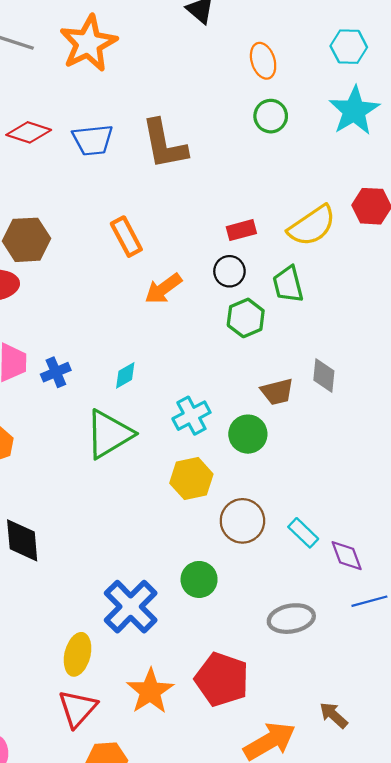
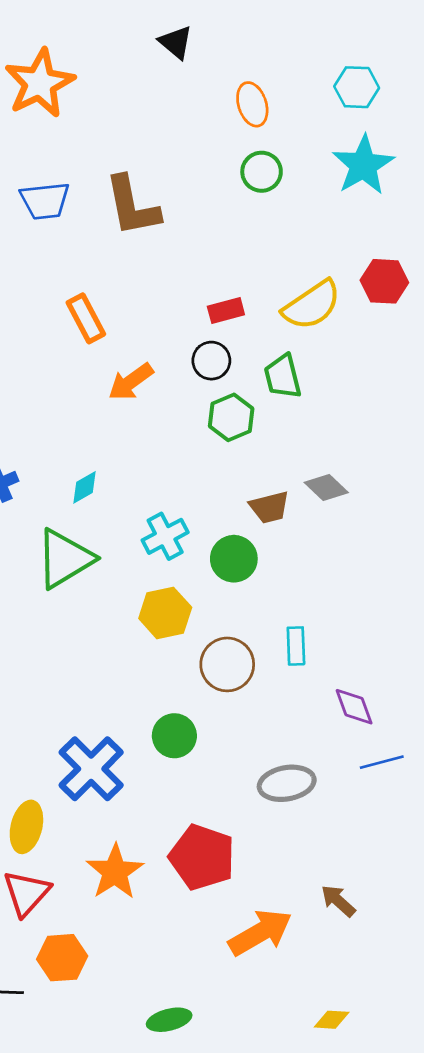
gray diamond: (324, 375) -> (326, 487), turned -52
cyan rectangle: (303, 533) -> (296, 646), moved, turned 44

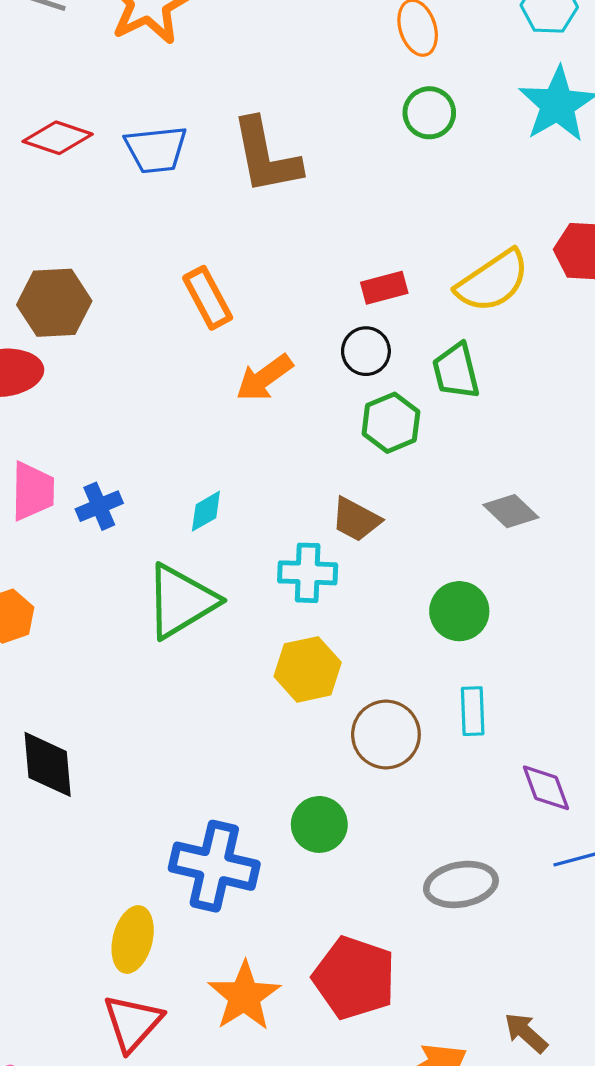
brown trapezoid: (269, 507) -> (356, 519), moved, turned 42
cyan cross: (165, 536) -> (308, 573), turned 30
green circle: (234, 559) -> (459, 611), moved
blue cross: (91, 769) -> (214, 866), turned -32

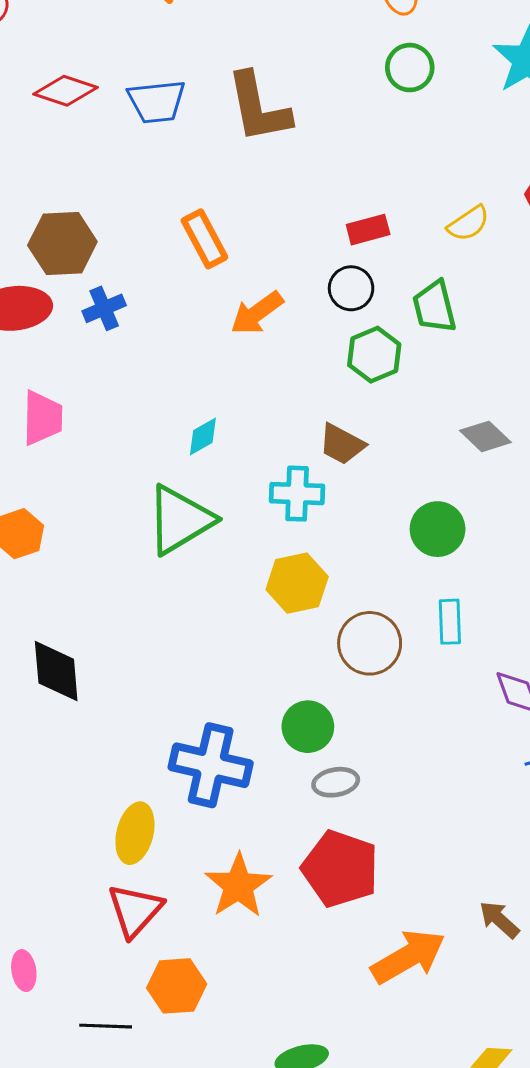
yellow semicircle: (493, 281) -> (468, 223), size x0.6
blue cross: (99, 506) -> (104, 308), moved
gray ellipse: (461, 884) -> (336, 782), moved, size x0.7

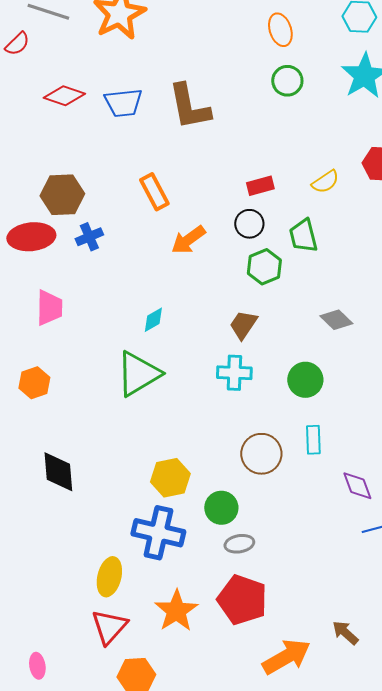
brown trapezoid: (342, 444) -> (243, 325), turned 96
cyan cross: (297, 494) -> (234, 373), moved
yellow hexagon: (297, 583) -> (170, 478), moved

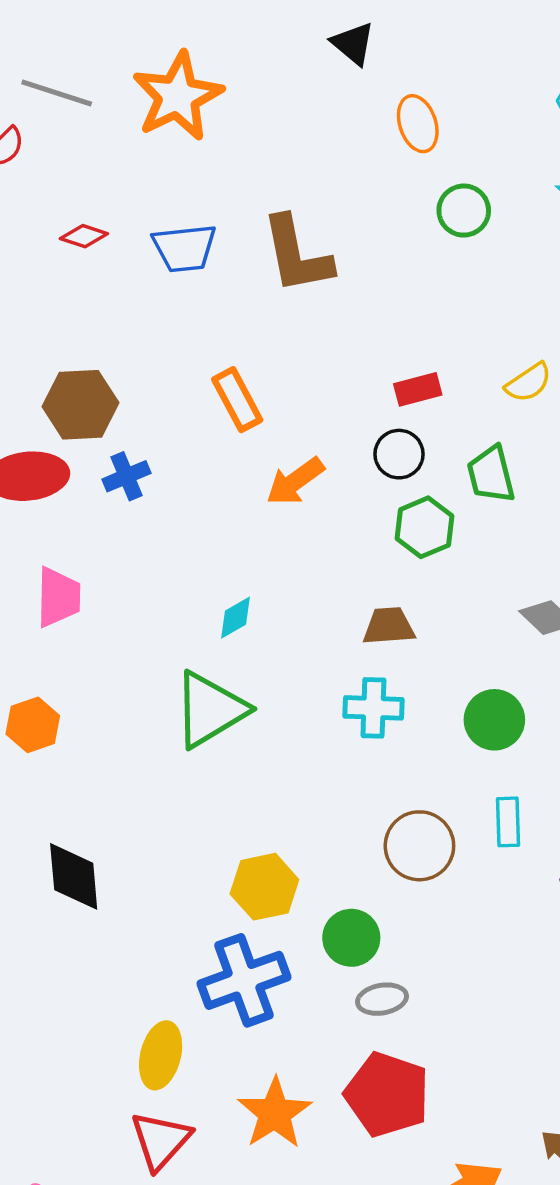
orange ellipse: (280, 30) -> (418, 124), moved
red diamond: (64, 96) -> (84, 236), size x0.7
brown trapezoid: (243, 325) -> (389, 626), turned 52
blue cross: (158, 533) -> (244, 980), turned -33

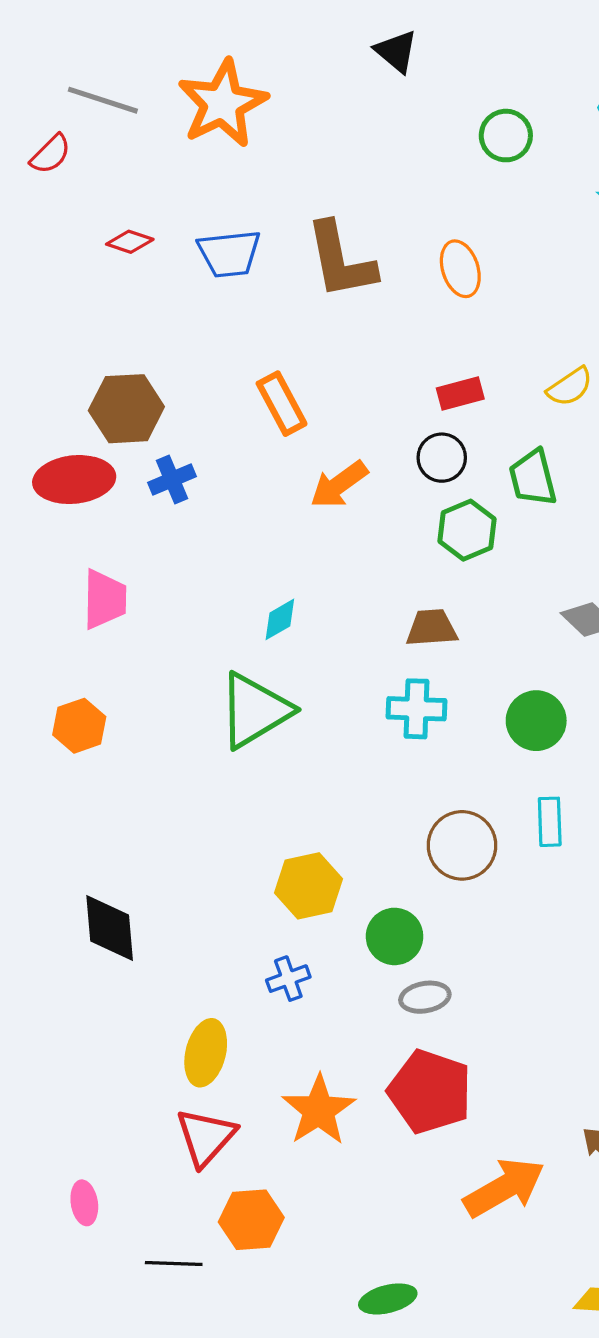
orange ellipse: (418, 124) -> (460, 269), moved
green circle: (464, 211) -> (506, 136), moved
black diamond: (74, 876) -> (110, 928), moved
blue cross: (244, 980) -> (288, 979), size x0.5

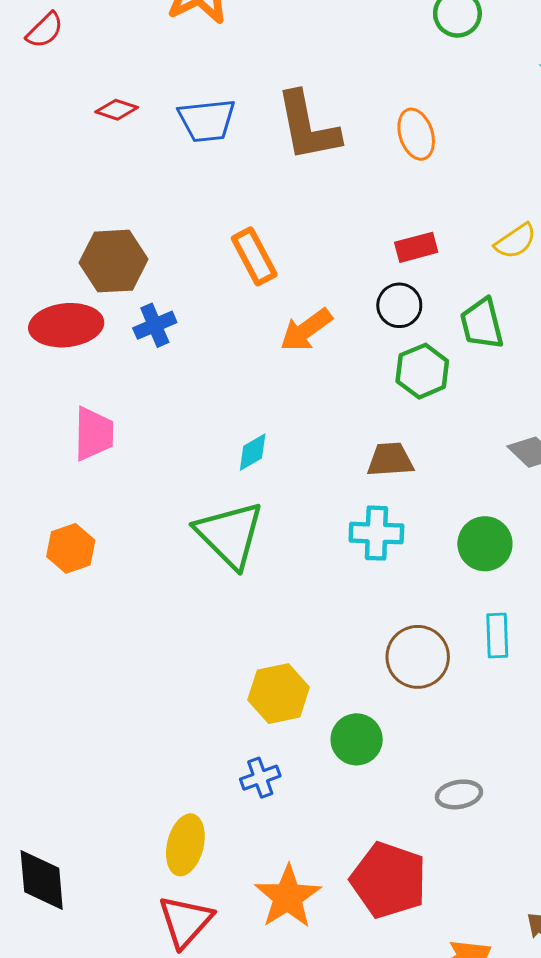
green triangle: (255, 711) -> (230, 535), turned -44
black diamond: (110, 928) -> (42, 880), moved
gray ellipse: (425, 997) -> (459, 794), moved

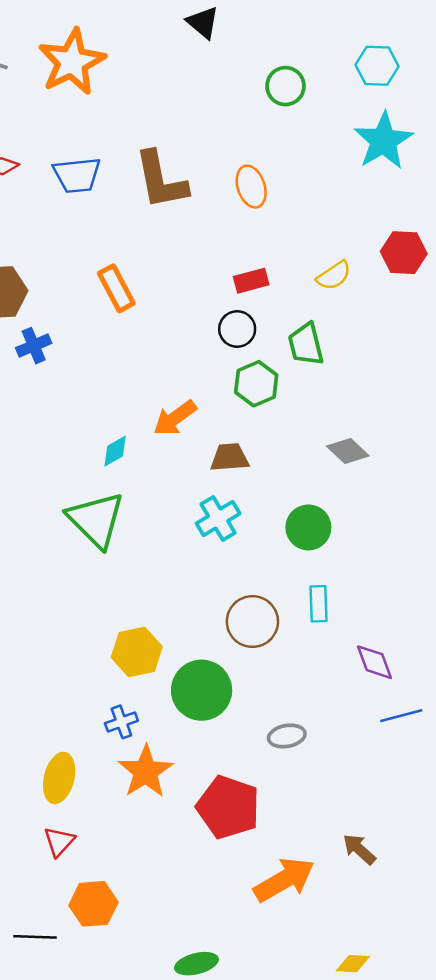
orange arrow: (306, 330) -> (175, 418), moved
cyan cross: (376, 533) -> (218, 519), turned -33
green circle: (357, 739) -> (202, 690), size x1.4
orange star: (288, 897) -> (146, 772), moved
red triangle: (185, 921) -> (59, 842), size x0.7

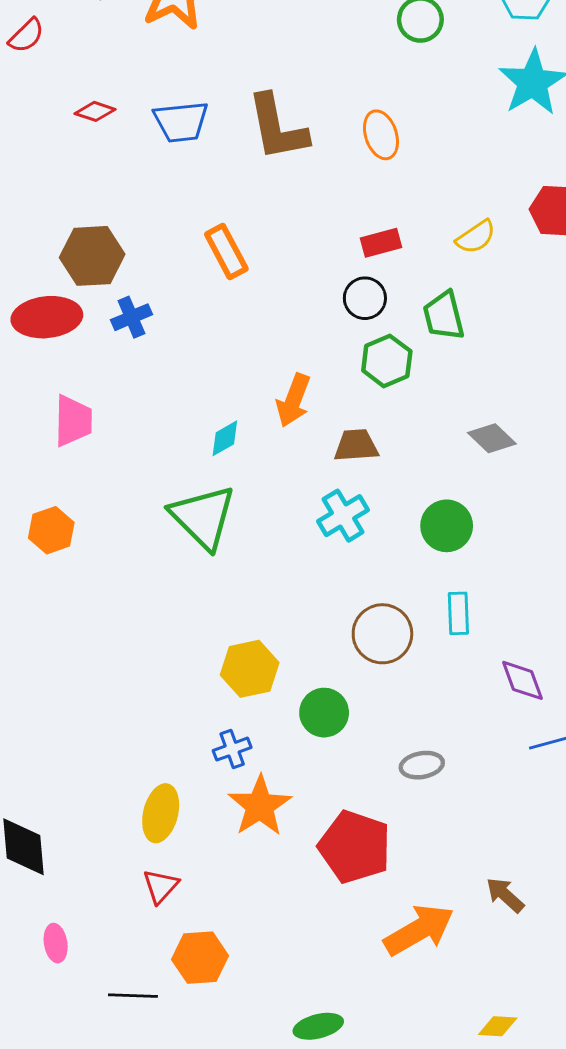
orange arrow: (175, 418) -> (293, 400), turned -33
green circle: (202, 690) -> (324, 713), size x0.7

